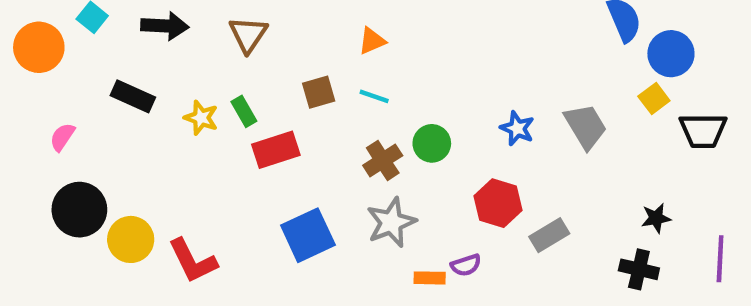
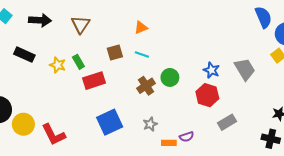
red hexagon: (498, 203) -> (207, 95), moved
gray star: (391, 222) -> (150, 124), moved, size x0.6

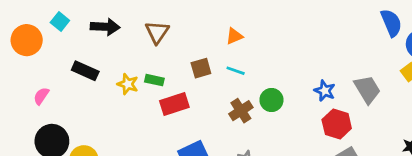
green rectangle: (78, 62) -> (154, 80), turned -48
red hexagon: (207, 95) -> (337, 124), moved

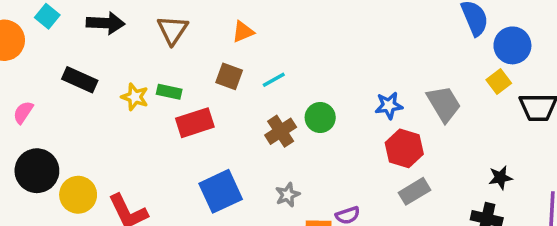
orange triangle: (234, 36) -> (243, 32), moved
brown square: (201, 68) -> (229, 76), turned 36
cyan line: (236, 71) -> (274, 80), turned -48
blue star: (325, 91) -> (389, 105), turned -30

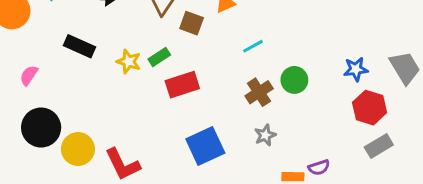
brown square: (229, 76) -> (192, 23), moved
green rectangle: (169, 92) -> (159, 57), turned -45
gray star: (288, 195) -> (265, 135), moved

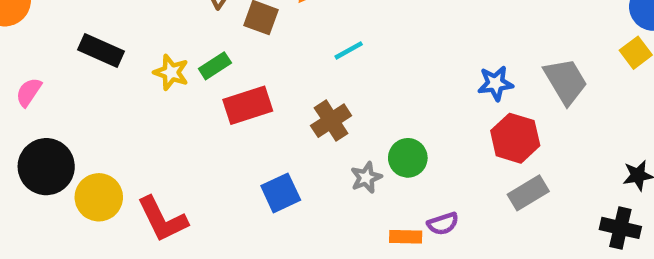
green circle: (294, 80) -> (408, 158), moved
brown cross: (259, 92) -> (331, 121), moved
blue square: (205, 146) -> (281, 193), size x0.7

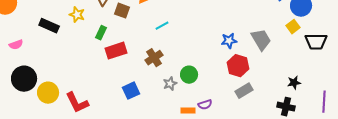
green rectangle: (215, 66) -> (101, 33), turned -32
yellow star: (171, 72) -> (77, 15), moved
pink semicircle: (29, 92) -> (16, 45), turned -144

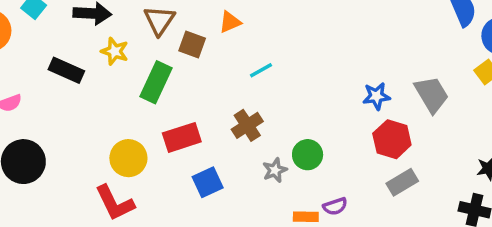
green rectangle: (101, 33) -> (156, 82), size x1.6
red rectangle: (116, 51) -> (182, 137), moved
yellow circle: (48, 93) -> (128, 158), moved

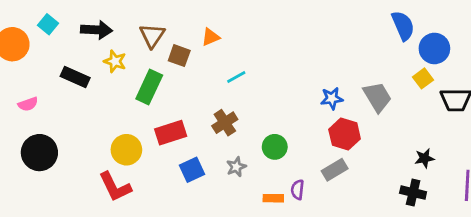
gray star: (275, 170) -> (236, 167), moved
gray rectangle: (402, 182) -> (335, 170), moved
purple semicircle: (335, 206) -> (298, 190), turned 114

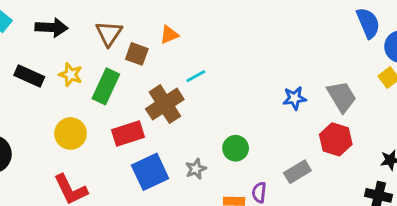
yellow star: (115, 61) -> (71, 75), moved
brown cross: (225, 123) -> (165, 104), moved, size x1.4
red hexagon: (345, 134) -> (336, 139), moved
yellow circle: (126, 150) -> (71, 134), moved
blue square: (192, 170) -> (150, 172), size x1.4

